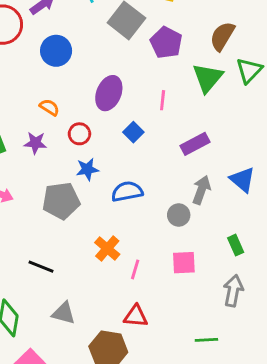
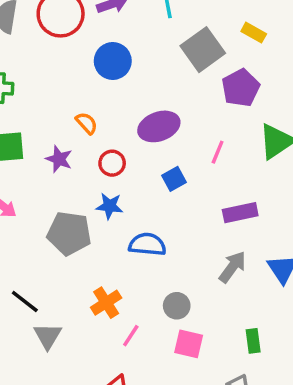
purple ellipse: (109, 93) -> (159, 126), turned 32
gray circle: (179, 215) -> (177, 306), moved
gray triangle: (64, 313) -> (48, 336), moved, turned 30

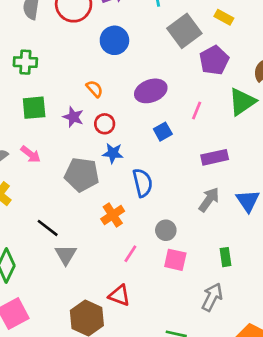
red circle: (112, 163) -> (105, 124), moved
blue semicircle: (147, 244) -> (143, 183), turned 72
orange cross: (106, 303) -> (113, 215), moved

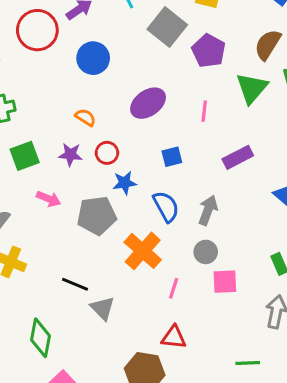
blue square: (163, 132) -> (172, 157), moved, turned 30
pink arrow: (31, 154) -> (49, 199), moved
gray arrow: (209, 200) -> (208, 210), moved
orange cross: (113, 215) -> (143, 251), size x1.4

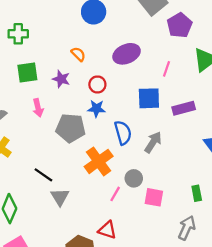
red circle: (107, 153) -> (97, 84), moved
blue square: (172, 157) -> (149, 98), moved, size x1.5
pink arrow: (49, 199) -> (38, 108), turned 42
gray circle: (206, 252) -> (134, 178), moved

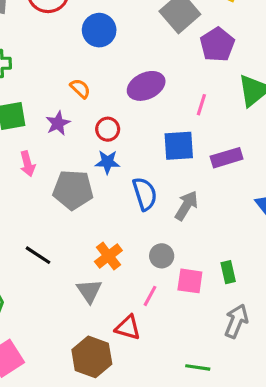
purple star: (61, 79) -> (58, 123), turned 30
orange cross: (99, 161) -> (108, 256), moved, size x0.7
green rectangle: (197, 193) -> (228, 272), moved
pink line: (115, 194) -> (150, 296), moved
gray triangle: (60, 197) -> (89, 291), moved

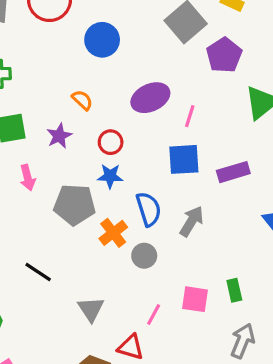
pink line: (201, 105) -> (190, 116), moved
orange cross: (108, 256) -> (113, 233), moved
gray circle: (162, 256) -> (144, 256), moved

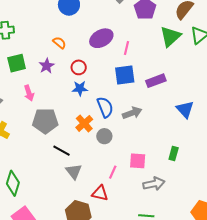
gray pentagon: (74, 205) -> (45, 121), moved
gray arrow: (192, 221) -> (132, 113), turned 42
black line: (38, 272) -> (62, 151), moved
green rectangle: (234, 290) -> (174, 153), moved, turned 32
gray arrow: (243, 341) -> (154, 184), moved, turned 60

